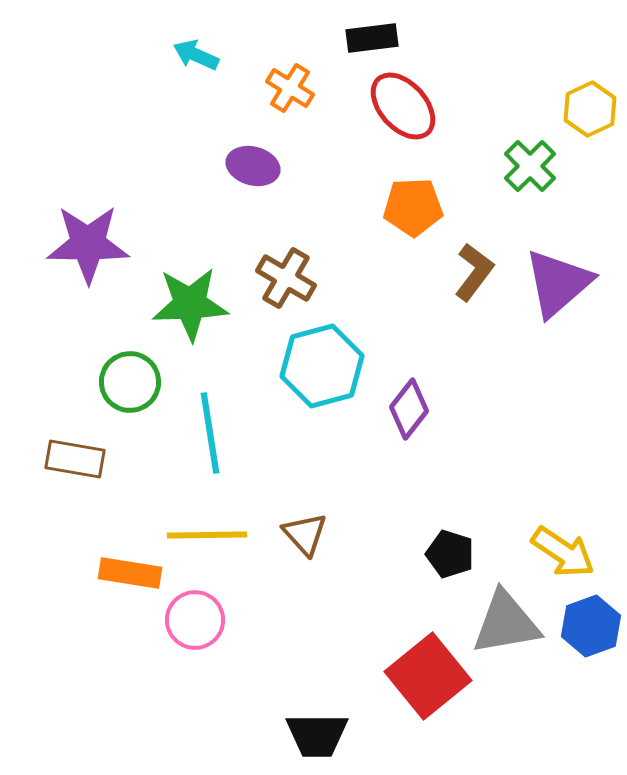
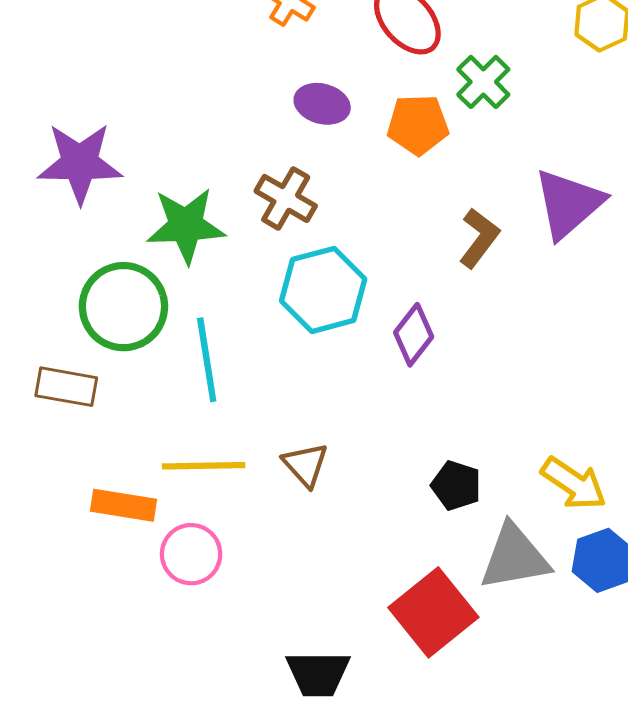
purple ellipse: (253, 166) -> (322, 104), moved
green cross: (530, 166) -> (483, 82), moved
brown L-shape: (474, 272) -> (479, 238), moved
green circle: (130, 382) -> (123, 307), size x1.4

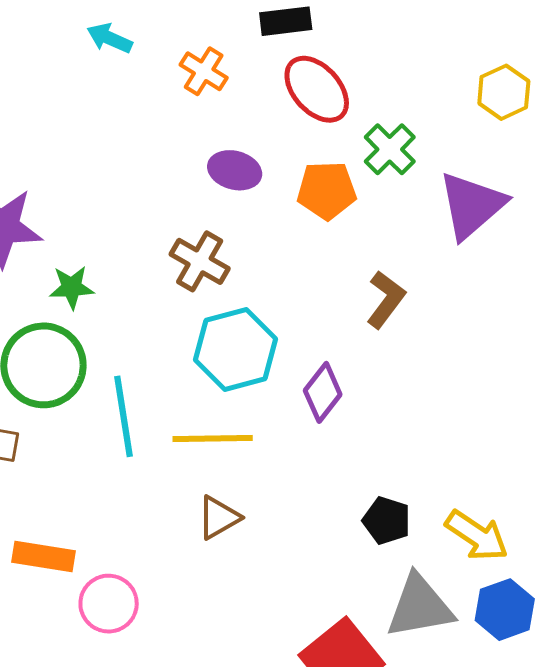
purple triangle: (569, 204) -> (472, 205), moved
green star: (186, 225) -> (72, 287), moved, size x0.6
brown triangle: (305, 465) -> (219, 518), turned 42
yellow line: (204, 466) -> (213, 438), moved
black pentagon: (456, 485) -> (387, 521), moved

